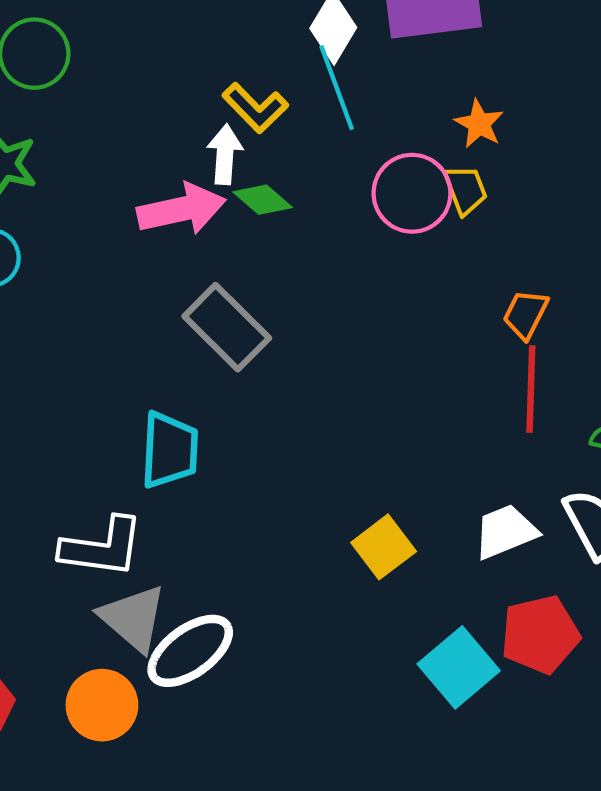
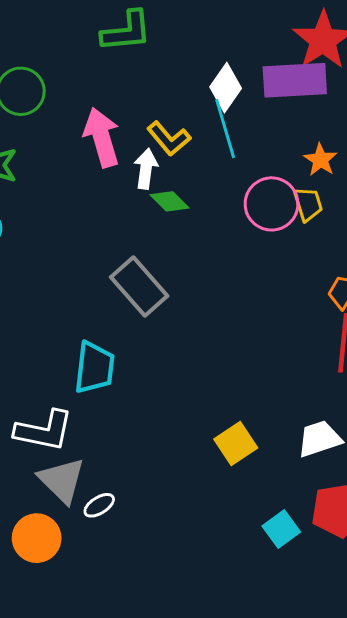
pink arrow: (181, 209) -> (102, 137), moved, turned -98
white ellipse: (190, 651) -> (99, 505), size x0.5
cyan square: (459, 667) -> (281, 529), size x0.7

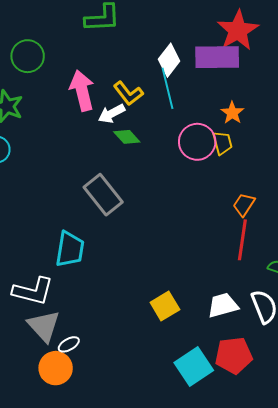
white arrow: (146, 169) -> (112, 114), turned -128
cyan square: (281, 529) -> (194, 366), size x1.5
orange circle: (37, 538) -> (56, 368), moved

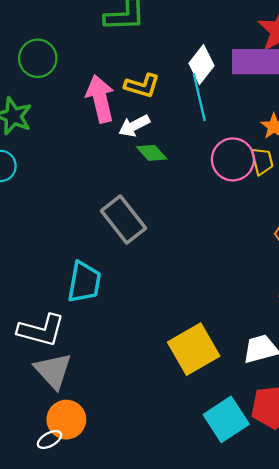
yellow L-shape: (128, 93) -> (142, 86), moved, turned -36
yellow square: (165, 306) -> (194, 349), size x1.5
white ellipse: (69, 344) -> (49, 440), moved

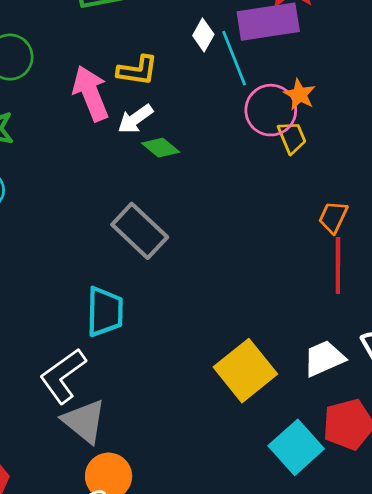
white diamond: (201, 65) -> (203, 35), size x0.7
cyan line: (199, 97) -> (234, 58), moved
pink circle: (233, 159) -> (271, 110), moved
white L-shape: (41, 330) -> (63, 376), turned 138

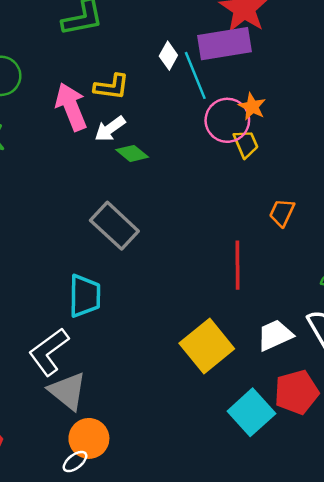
red line: (338, 265) -> (238, 265), moved

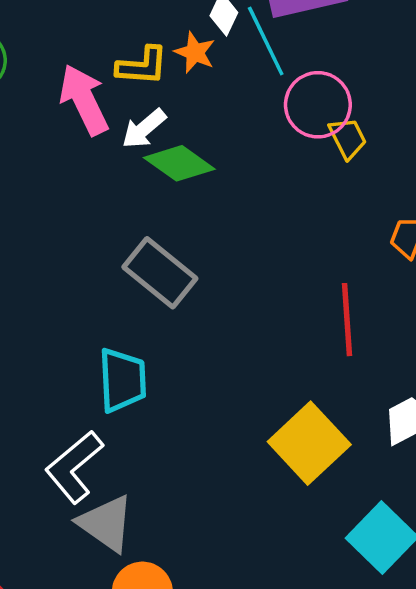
orange star: (252, 107) -> (195, 52), moved
green diamond: (132, 153) -> (179, 163), size x1.4

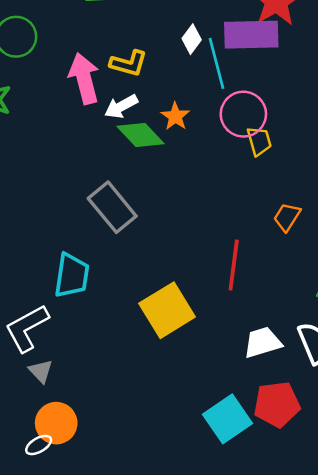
orange star: (195, 52) -> (175, 116), moved
yellow square: (309, 443) -> (167, 310), moved
gray triangle: (106, 523) -> (41, 371), size x0.6

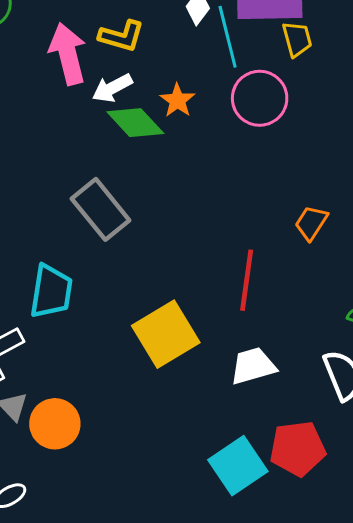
yellow trapezoid: (259, 141) -> (297, 39), moved
white trapezoid: (263, 342) -> (253, 366), moved
orange circle: (56, 423) -> (55, 424), moved

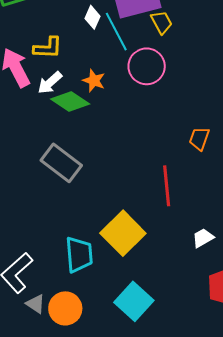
cyan trapezoid: (51, 291) -> (79, 254), moved
white trapezoid: (253, 366) -> (203, 238), moved, size x0.7
cyan square: (238, 466) -> (134, 301), moved

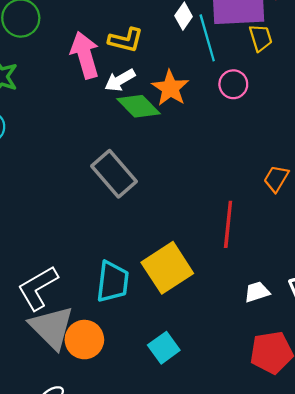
pink circle: (147, 66) -> (233, 84), size x0.7
orange star: (94, 81) -> (170, 88), size x1.4
cyan square: (134, 301) -> (164, 348), size x0.7
gray triangle: (36, 304) -> (52, 327), size x2.0

